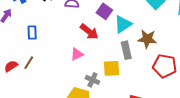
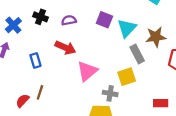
red arrow: (89, 32) -> (65, 48), moved
pink triangle: (77, 54) -> (87, 71), size x1.5

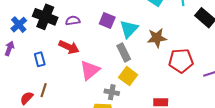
black cross: (41, 17) -> (45, 17), size x1.6
gray rectangle: (137, 54) -> (124, 52), moved
yellow square: (127, 77) -> (128, 76), turned -36

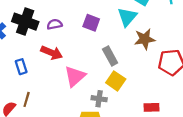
cyan triangle: (129, 29) -> (127, 17), moved

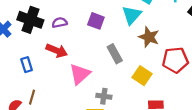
brown star: (145, 39) -> (149, 37), turned 30
yellow square: (116, 81) -> (142, 76), moved

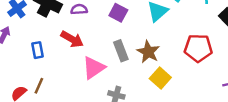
brown star: (149, 37) -> (148, 52), moved
gray rectangle: (115, 54) -> (121, 51), moved
red pentagon: (175, 60) -> (198, 48), moved

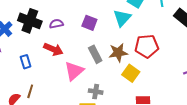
red pentagon: (198, 48) -> (147, 46), moved
brown star: (148, 52) -> (118, 53), turned -30

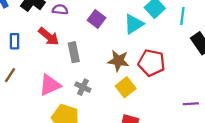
gray rectangle: (95, 54) -> (74, 52), moved
pink triangle: (74, 71) -> (50, 85), moved
gray cross: (96, 92) -> (83, 87), moved

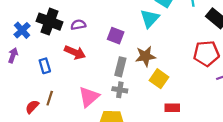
purple square: (97, 19) -> (116, 36), moved
gray rectangle: (74, 52) -> (120, 67), moved, turned 42
red pentagon: (152, 63) -> (206, 53), moved

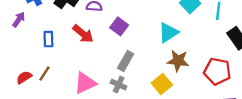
cyan triangle: (150, 19) -> (168, 33), moved
purple square: (116, 36) -> (119, 26), moved
brown star: (145, 56) -> (178, 61), moved

